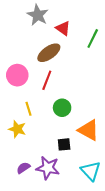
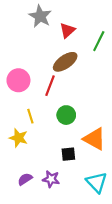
red triangle: (63, 28) -> (67, 30), turned 42
brown ellipse: (49, 53) -> (65, 62), moved
purple star: (48, 168) -> (51, 179), size x0.7

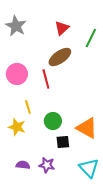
gray star: (40, 16) -> (16, 26), moved
red line: (50, 86) -> (46, 79), turned -36
green circle: (66, 115) -> (53, 121), moved
purple semicircle: (25, 179) -> (23, 165), turned 40

